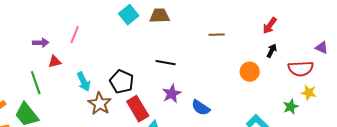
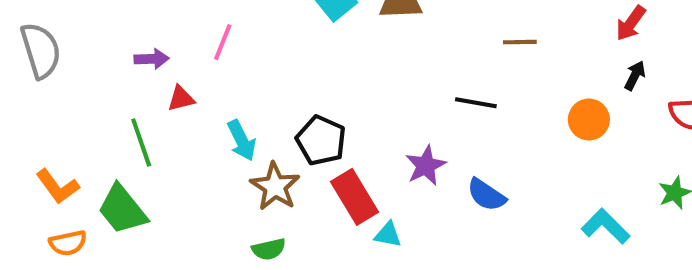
black line: (166, 63) -> (476, 103), moved

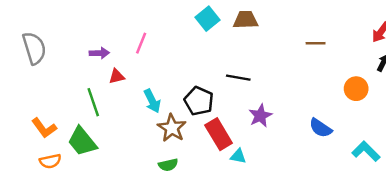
black line: (476, 103) -> (238, 78), moved
blue semicircle: (486, 195) -> (321, 128), moved

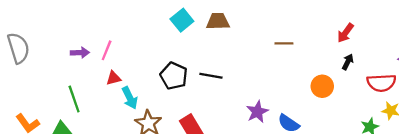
pink line: (141, 43) -> (107, 50), moved
red triangle: (117, 76) -> (113, 78), moved
black pentagon: (199, 101) -> (174, 76), moved
purple star: (260, 116) -> (257, 112), moved

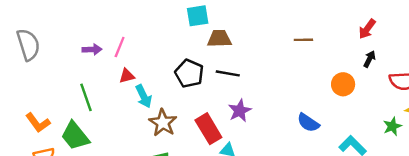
cyan square: (182, 20) -> (198, 16), turned 30
brown trapezoid: (218, 21) -> (219, 39), moved
purple star: (257, 112) -> (240, 111), moved

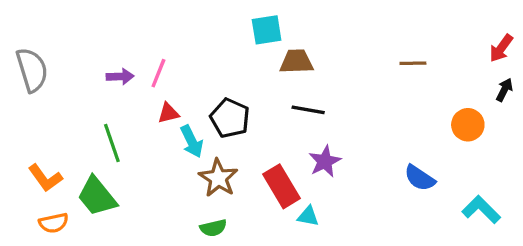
black pentagon: (189, 73) -> (230, 118), moved

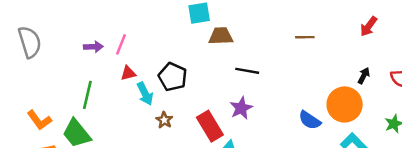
black arrow: (504, 90) -> (364, 76), moved
black line: (308, 110) -> (247, 71), moved
orange circle: (468, 125) -> (345, 104), moved, size x1.5
green line: (112, 143) -> (87, 95), turned 32
brown star: (218, 178) -> (164, 120), size x0.6

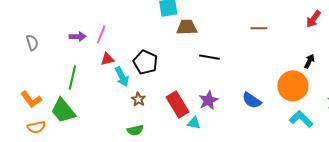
gray semicircle: (30, 42) -> (32, 43), moved, size x0.6
purple star: (241, 108) -> (208, 100), moved
blue semicircle: (310, 120) -> (252, 100), moved

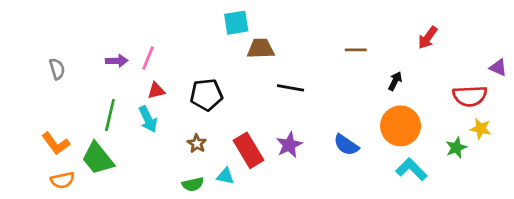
black arrow: (309, 61) -> (395, 81), moved
black pentagon: (146, 62) -> (206, 95), turned -30
cyan arrow: (122, 77) -> (148, 119), moved
cyan triangle: (194, 123) -> (225, 176), moved

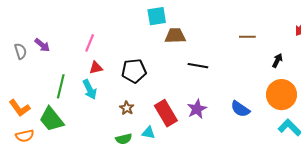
purple arrow: (117, 61) -> (42, 45), moved, turned 42

